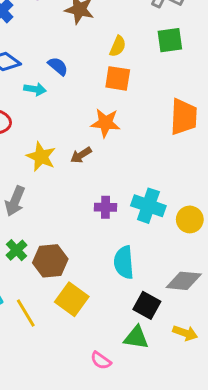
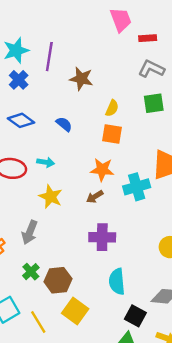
cyan arrow: (35, 89) -> (46, 162), moved
brown arrow: (81, 155) -> (95, 197), moved
cyan cross: (148, 206) -> (137, 187), moved, turned -35
purple cross: (105, 207) -> (102, 237), size x1.5

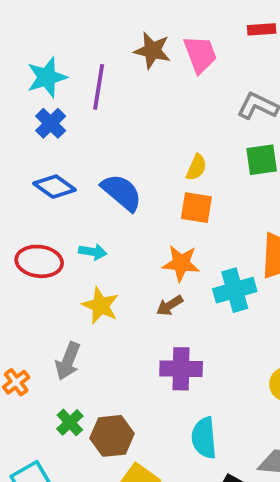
pink trapezoid: (121, 20) -> (200, 54), moved
red rectangle: (148, 38) -> (262, 29), moved
brown star: (81, 79) -> (152, 50), moved
blue semicircle: (64, 124) -> (122, 192), size x1.6

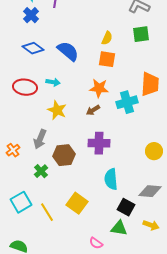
brown hexagon: (112, 436) -> (64, 155), moved

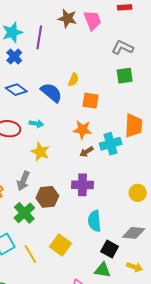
yellow semicircle: (107, 38) -> (73, 80), moved
brown arrow: (93, 110) -> (86, 152), moved
green cross: (41, 171) -> (24, 213), size x1.5

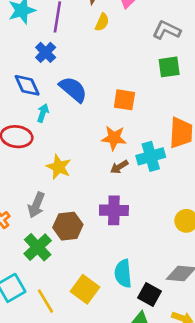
blue cross: (14, 56) -> (46, 52), moved
yellow semicircle: (73, 80) -> (102, 22), moved
blue diamond: (16, 90) -> (27, 85), turned 30
cyan arrow: (36, 124) -> (43, 113), moved, turned -80
cyan semicircle: (94, 221) -> (123, 273), moved

